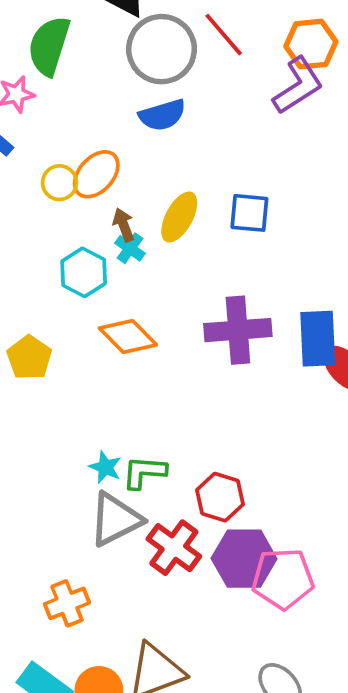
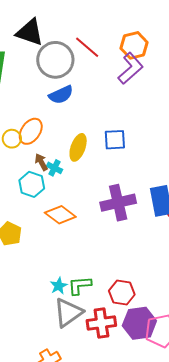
brown arrow: (124, 225) -> (41, 162), moved
cyan star: (105, 467) -> (59, 286), turned 30
red cross: (174, 548) -> (101, 323), turned -36

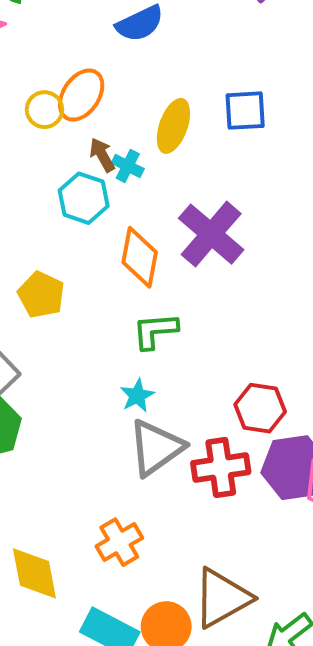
purple cross: (118, 203) -> (211, 234), moved, turned -36
orange diamond: (60, 215) -> (140, 257), turned 64
green L-shape: (80, 285) -> (155, 331), moved

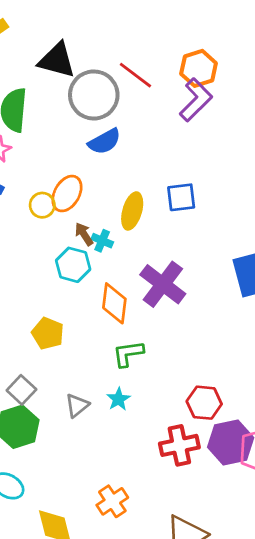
gray triangle: (156, 448) -> (77, 405), moved, size x0.6

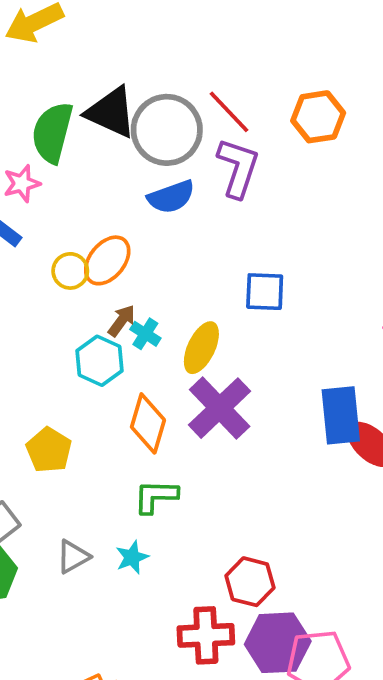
black triangle: (57, 60) -> (111, 112), moved
purple L-shape: (196, 100) -> (238, 168), moved, turned -36
yellow ellipse: (132, 211) -> (201, 348), moved
brown arrow: (84, 234) -> (122, 321), turned 60

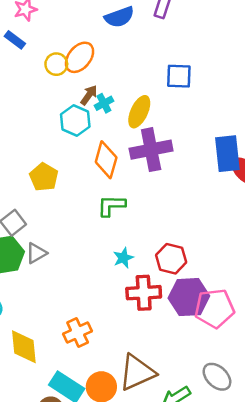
cyan cross: (145, 334) -> (104, 103), turned 30
purple cross: (220, 408) -> (151, 150), turned 33
gray triangle: (73, 557) -> (36, 253), moved
cyan star: (132, 557) -> (123, 258), moved

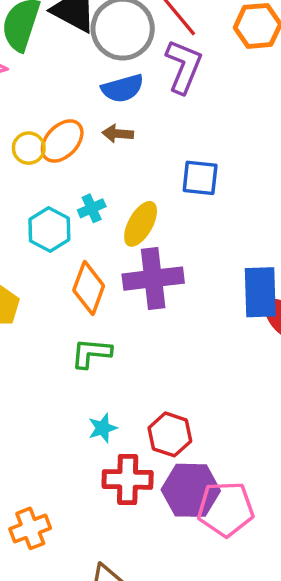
brown arrow: (89, 95) -> (118, 134), moved, turned -126

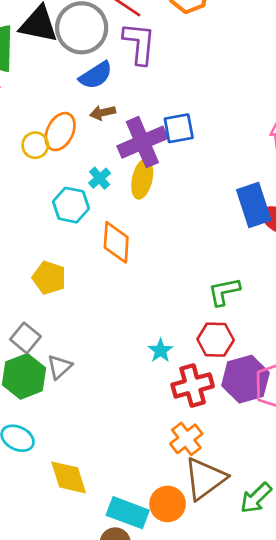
purple cross: (153, 279) -> (142, 142), moved
green L-shape: (91, 353) -> (224, 292), moved
orange cross: (30, 528) -> (186, 439), moved

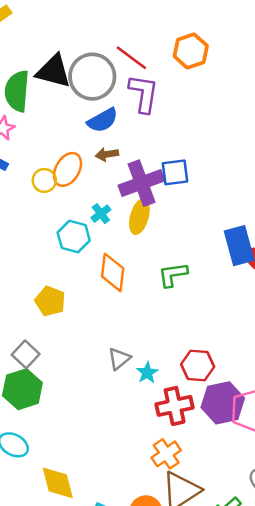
green L-shape: (224, 292) -> (173, 275), moved
gray triangle: (59, 367) -> (119, 359), moved

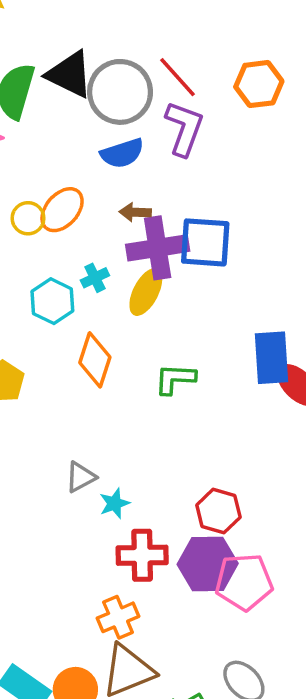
brown arrow: (107, 154) -> (135, 212), moved
blue square: (175, 172) -> (205, 242), size x1.4
red hexagon: (198, 366) -> (218, 511), moved

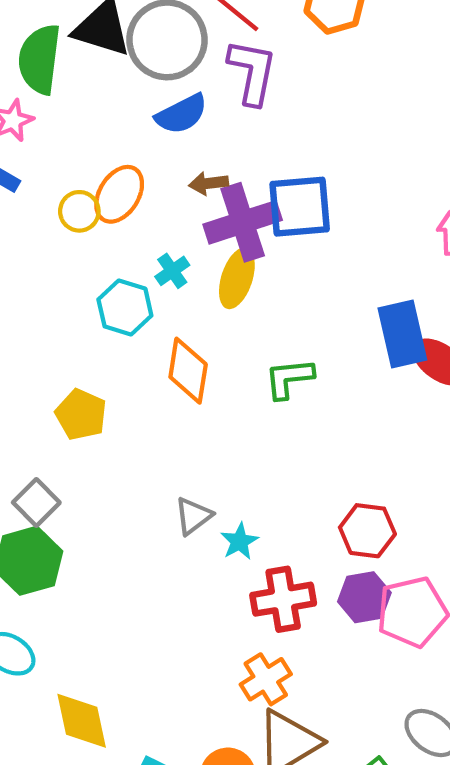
purple hexagon: (208, 564) -> (364, 597), size x0.7

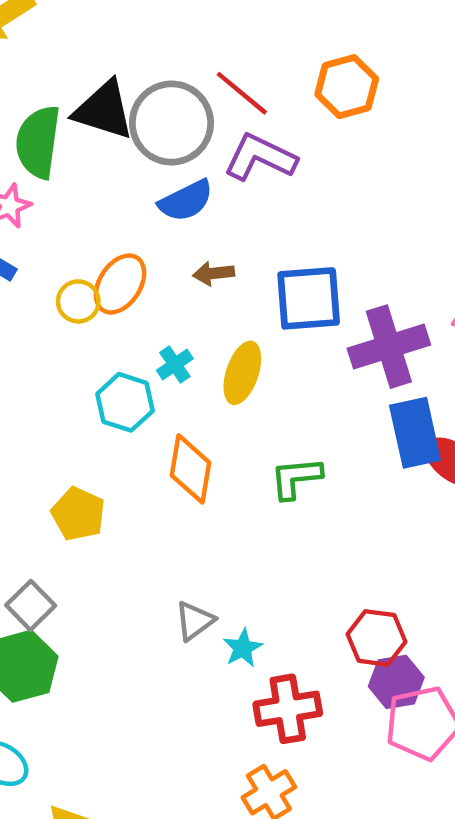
purple L-shape: (252, 72) -> (260, 157), turned -76
purple cross: (243, 222) -> (389, 347), moved
purple hexagon: (364, 597) -> (396, 682), moved

